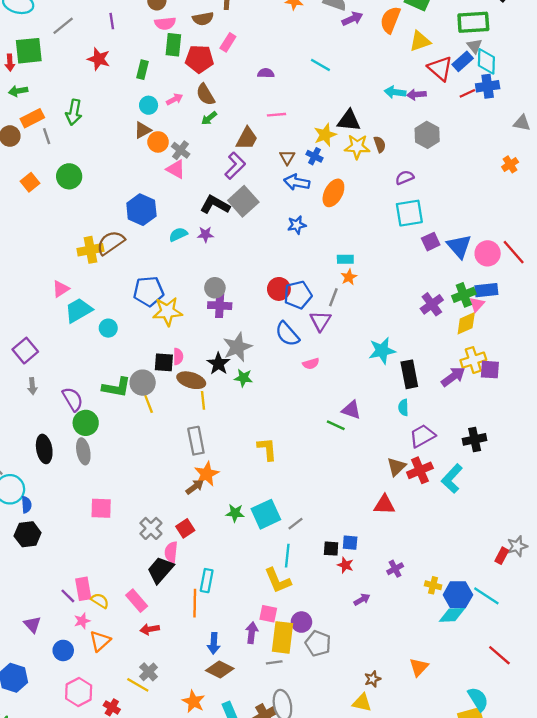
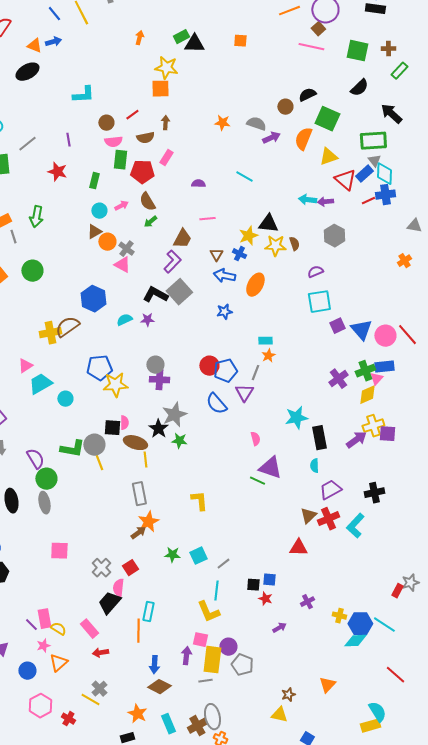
pink semicircle: (311, 364) -> (255, 439), moved, turned -88
purple triangle: (351, 410) -> (270, 468), size x1.4
cyan square: (266, 514) -> (198, 556), size x0.7

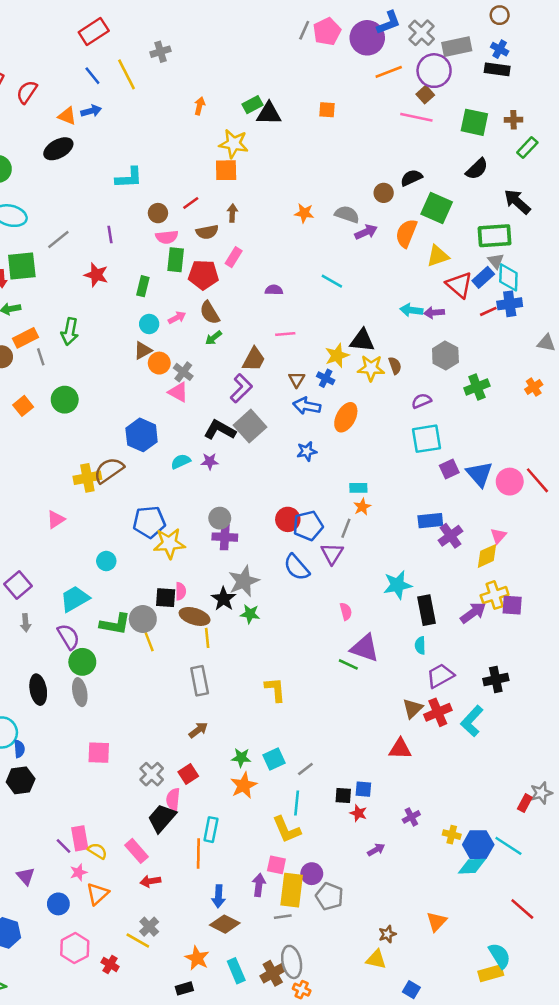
blue rectangle: (384, 367) -> (430, 521), moved
green cross: (365, 371) -> (477, 387), moved
cyan trapezoid: (40, 384) -> (75, 599), moved
orange star: (148, 522) -> (244, 785), moved

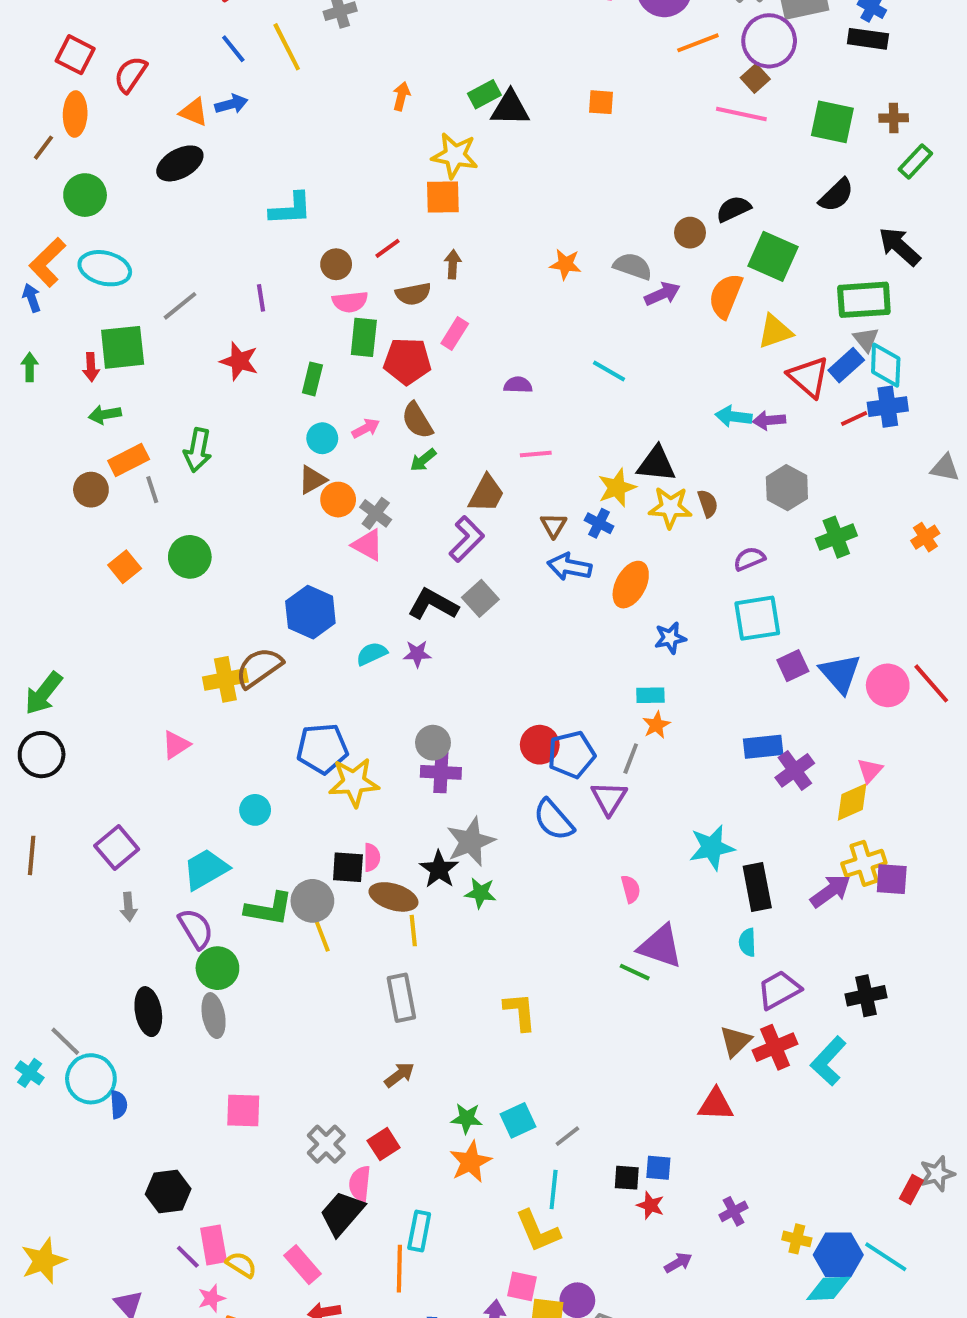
gray square: (250, 426) -> (480, 598), size x0.7
blue star: (307, 451) -> (670, 638), moved
black hexagon: (21, 780) -> (168, 1192), moved

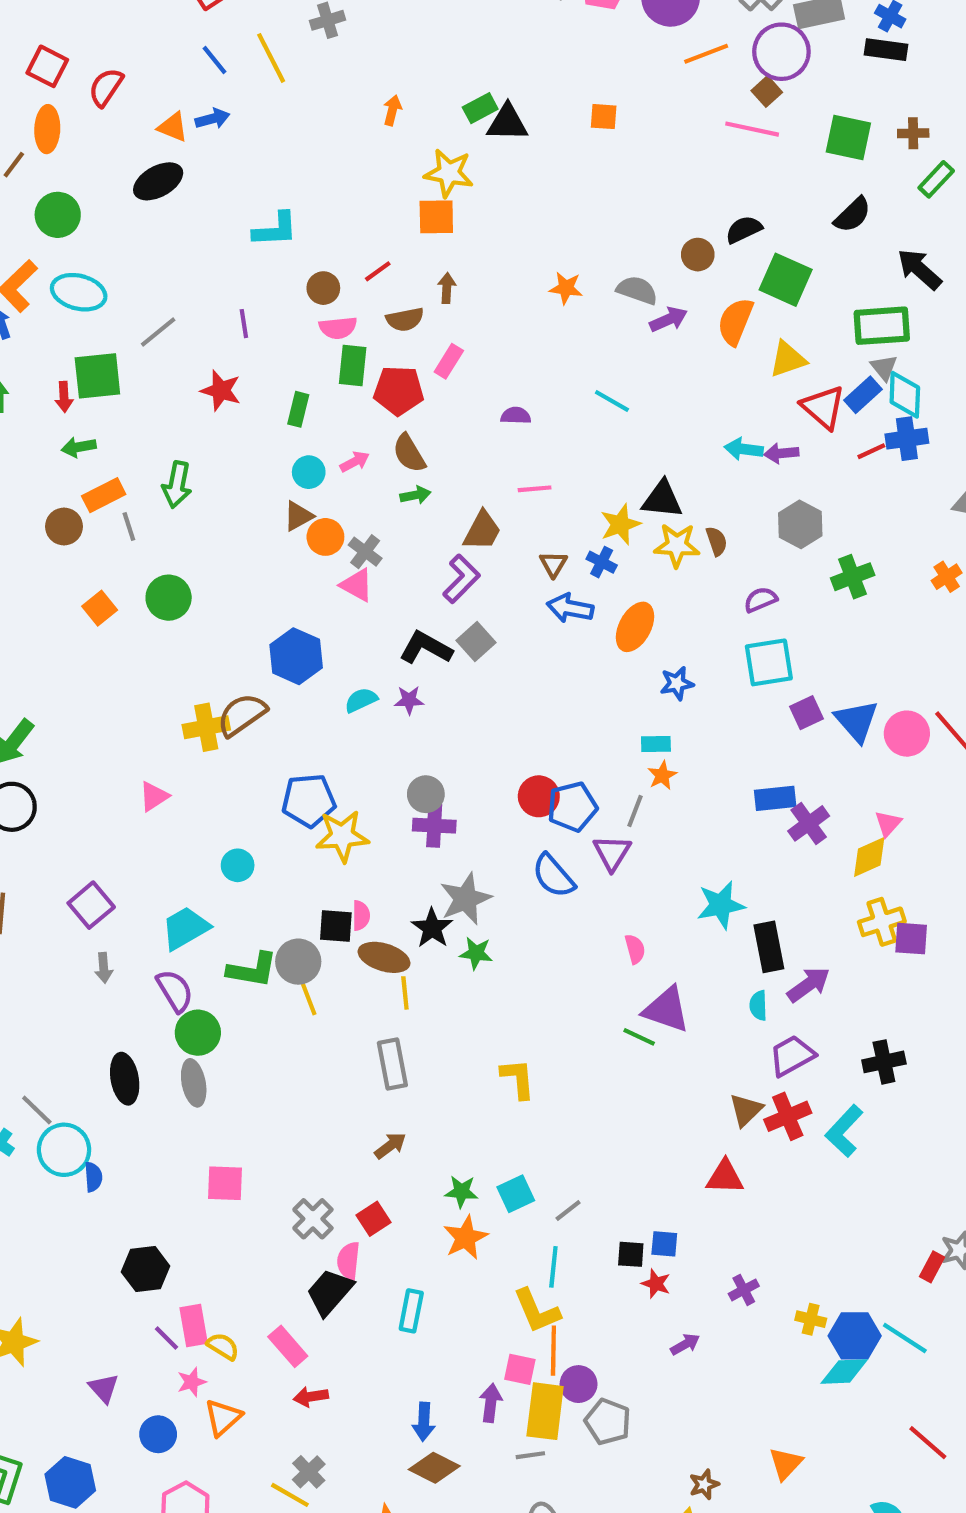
green arrow: (423, 460) -> (415, 495), turned -152
purple arrow: (830, 891) -> (809, 985), moved
orange line: (399, 1269) -> (553, 1351), moved

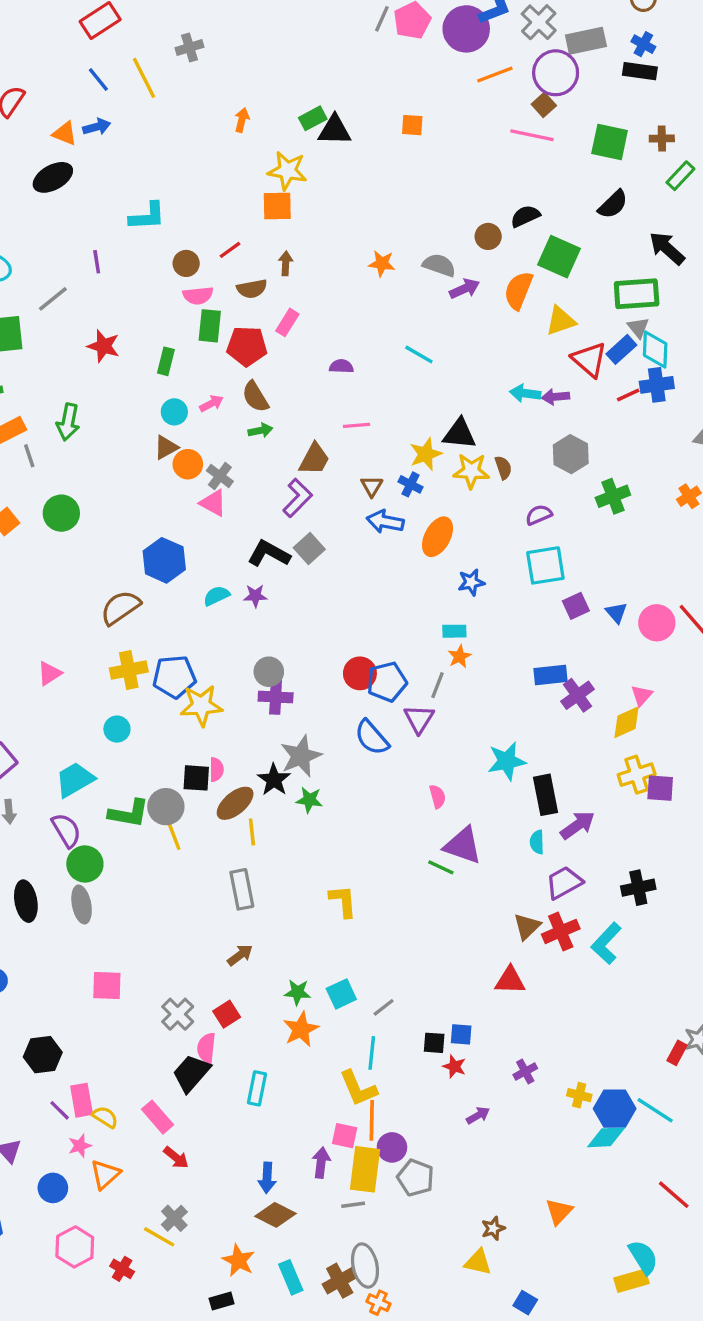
purple line: (244, 324) -> (97, 262), moved
blue triangle: (857, 721) -> (616, 613), size x0.6
yellow cross: (206, 727) -> (129, 670), moved
brown ellipse: (384, 957) -> (235, 803), turned -57
red arrow: (311, 1397) -> (176, 1158), turned -132

